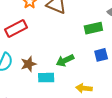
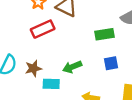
red rectangle: (16, 28) -> (43, 29), moved

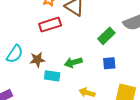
green rectangle: (104, 34) -> (106, 36), turned -42

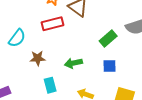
cyan semicircle: (15, 54) -> (17, 38), moved
cyan rectangle: (52, 76) -> (50, 85), moved, turned 63

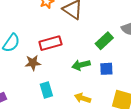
red rectangle: (52, 24) -> (50, 43), moved
green arrow: (73, 63) -> (81, 65), moved

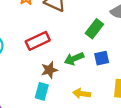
brown star: (33, 63) -> (49, 70), moved
cyan rectangle: (46, 90) -> (42, 91), turned 42

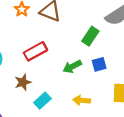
brown star: (49, 70) -> (23, 82), moved
cyan rectangle: (42, 91) -> (42, 101), turned 35

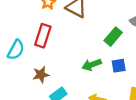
red rectangle: (36, 51) -> (43, 36), moved, turned -50

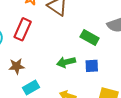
green rectangle: (113, 37) -> (90, 37), turned 72

